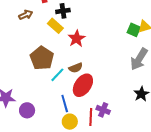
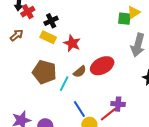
red ellipse: (83, 85) -> (102, 66), moved, turned 45
red line: (91, 117) -> (108, 114), turned 66

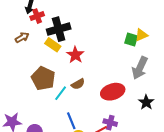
black cross: (51, 21) -> (59, 29), size x1.6
red ellipse: (102, 66) -> (113, 92), moved

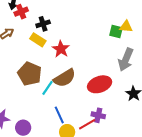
black cross: (59, 29) -> (43, 24), size x0.6
yellow triangle: (141, 35) -> (126, 27), turned 32
brown semicircle: (78, 84) -> (65, 78), size x1.6

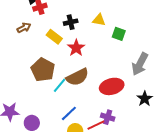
black cross: (43, 24) -> (71, 22), moved
yellow triangle: (126, 27) -> (99, 20), moved
green square: (116, 31) -> (119, 34), moved
blue line: (59, 115) -> (69, 113), turned 66

